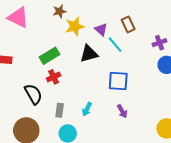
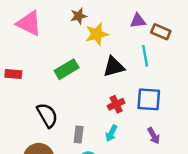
brown rectangle: (128, 24) -> (161, 32), turned -42
purple triangle: (101, 29) -> (138, 21), moved, turned -48
cyan line: (115, 45) -> (145, 56), turned 30
red cross: (54, 77) -> (116, 104), moved

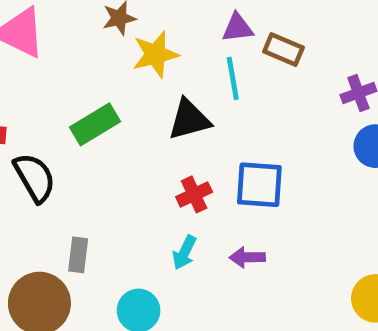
cyan line: (145, 56) -> (233, 78), moved
black semicircle: (47, 115) -> (35, 178), moved
gray rectangle: (79, 135) -> (78, 255), moved
purple arrow: (154, 136) -> (247, 257), moved, turned 119

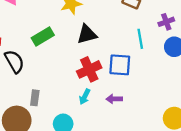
cyan line: (233, 78) -> (140, 39), moved
red cross: (194, 194) -> (89, 69), size x1.5

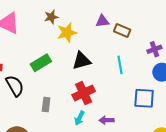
cyan line: (140, 39) -> (120, 65), moved
blue square: (120, 65) -> (144, 98), moved
gray rectangle: (35, 98) -> (46, 105), moved

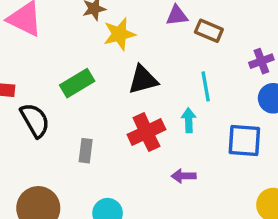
cyan arrow: (79, 118) -> (189, 120), moved, turned 152

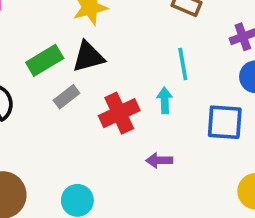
black triangle: (143, 80) -> (88, 57), moved
gray rectangle: (86, 151) -> (66, 97), moved, turned 45

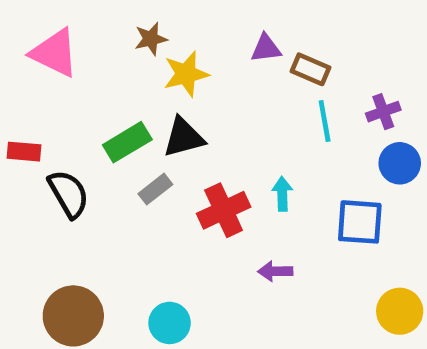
cyan line: (183, 64) -> (325, 121), moved

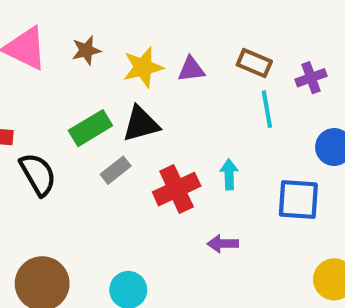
brown star: (151, 39) -> (86, 50), moved
purple triangle: (266, 48) -> (191, 69), moved
purple cross: (383, 112) -> (311, 78), moved

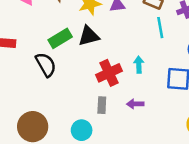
gray rectangle: (116, 170) -> (102, 105), moved, turned -49
black semicircle: (38, 174) -> (46, 65), moved

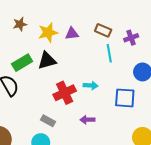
cyan arrow: (139, 65) -> (91, 85), turned 96
gray rectangle: (102, 105) -> (48, 121), moved, turned -64

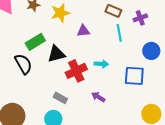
purple triangle: (72, 34) -> (83, 31), moved
black triangle: (47, 61) -> (56, 54), moved
purple arrow: (87, 120) -> (98, 97), turned 32

